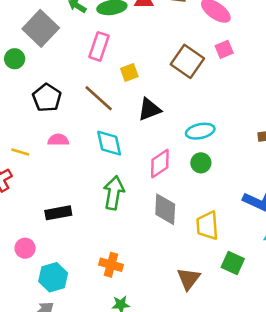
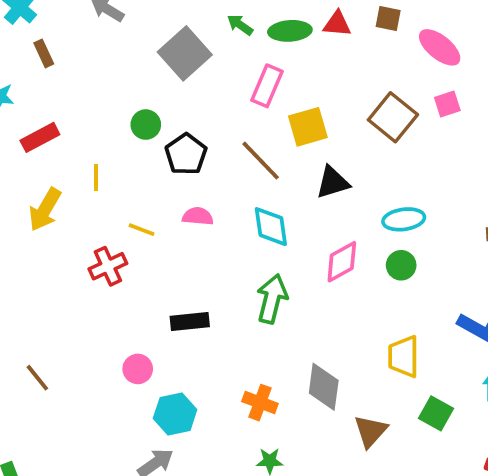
green circle: (15, 59) -> (146, 125), moved
yellow square: (129, 73) -> (308, 127), size x1.5
gray diamond: (165, 209) -> (324, 387), moved

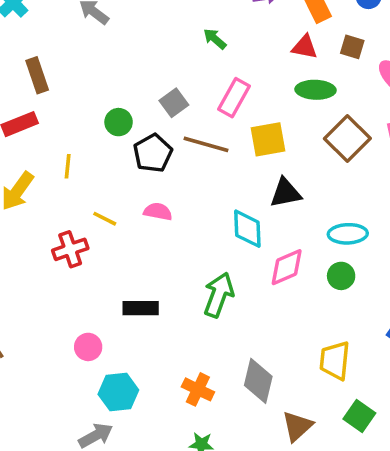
green ellipse: (290, 31) -> (315, 90), moved
brown rectangle: (44, 53) -> (37, 75), moved, size x1.4
gray square: (185, 53) -> (174, 103), moved, size x0.6
brown line: (261, 161) -> (206, 144), moved, turned -36
cyan diamond: (271, 227) -> (247, 229), moved

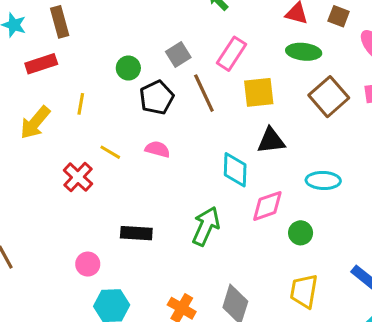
brown line: (206, 144) -> (204, 93), turned 45
red cross: (70, 249) -> (78, 177), turned -32
green circle: (341, 276) -> (301, 233), moved

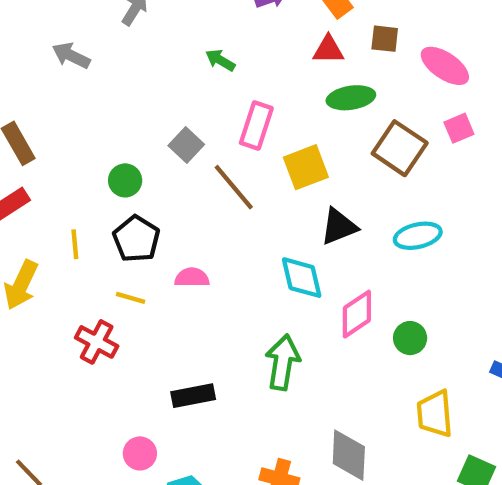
black pentagon: (157, 98) -> (136, 239), moved
cyan ellipse: (323, 180) -> (418, 236), moved

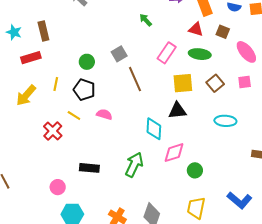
pink rectangle: (256, 125) -> (167, 53), moved
brown square: (400, 148) -> (215, 83), size x0.7
yellow square: (306, 167) -> (183, 83), moved
cyan ellipse: (418, 236) -> (225, 121), moved
black pentagon: (136, 239) -> (84, 90), turned -30

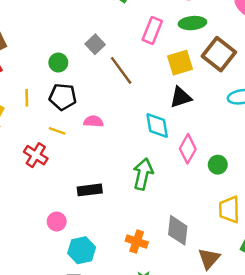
brown square: (215, 83) -> (219, 54), size x1.5
pink diamond: (174, 153) -> (188, 149), turned -30

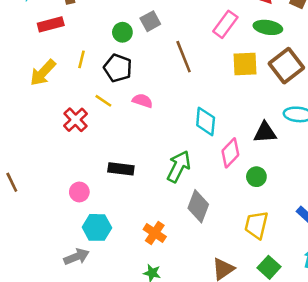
gray square: (95, 44) -> (150, 21), moved
black triangle: (181, 97) -> (265, 132), moved
gray diamond: (178, 230) -> (198, 206), moved

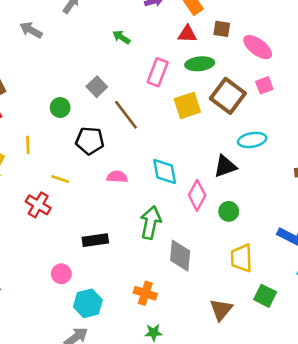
gray square: (150, 21) -> (97, 87), moved
black pentagon: (118, 68) -> (90, 141), moved
pink semicircle: (142, 101) -> (117, 177), moved

